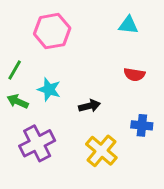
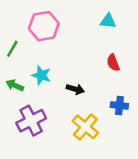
green line: (15, 70) -> (12, 49), moved
red semicircle: (134, 74) -> (113, 63), turned 60
black arrow: (89, 106) -> (75, 89), turned 30

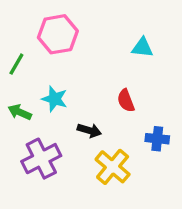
cyan triangle: (108, 21) -> (142, 48), moved
red semicircle: (113, 63) -> (126, 101), moved
black arrow: (75, 89) -> (89, 130), moved

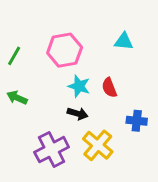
pink hexagon: (58, 34) -> (65, 50), moved
cyan star: (55, 99) -> (79, 86), moved
purple cross: (41, 159) -> (52, 150), moved

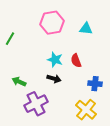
pink hexagon: (65, 50) -> (52, 23), moved
green arrow: (17, 98) -> (19, 82), moved
yellow cross: (98, 145) -> (86, 110), moved

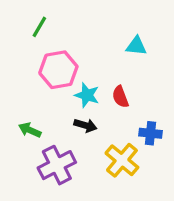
pink hexagon: (52, 23) -> (58, 70), moved
green line: (10, 39) -> (39, 27), moved
yellow cross: (86, 110) -> (122, 160), moved

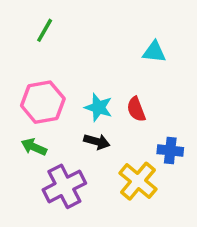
pink hexagon: (58, 70) -> (43, 102), moved

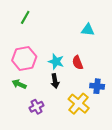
black arrow: (97, 142) -> (55, 81), turned 64
purple cross: (64, 186) -> (37, 107), size x0.6

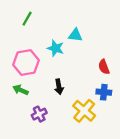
cyan triangle: (88, 30) -> (75, 35), moved
cyan star: (56, 62) -> (56, 48), moved
red semicircle: (78, 63) -> (104, 67), moved

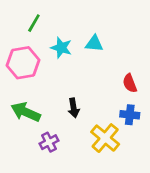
cyan star: (56, 48) -> (61, 48), moved
pink hexagon: (26, 63) -> (23, 63), moved
green arrow: (21, 90) -> (26, 112), size x1.5

